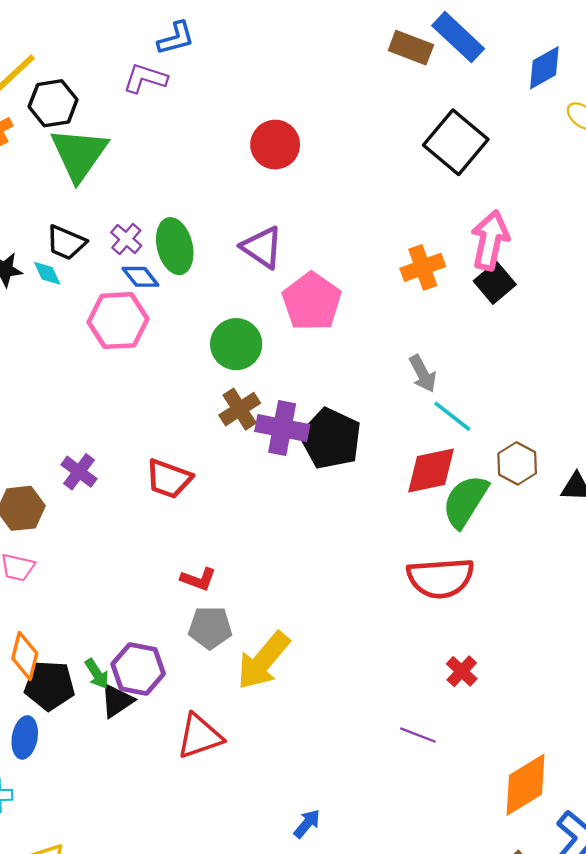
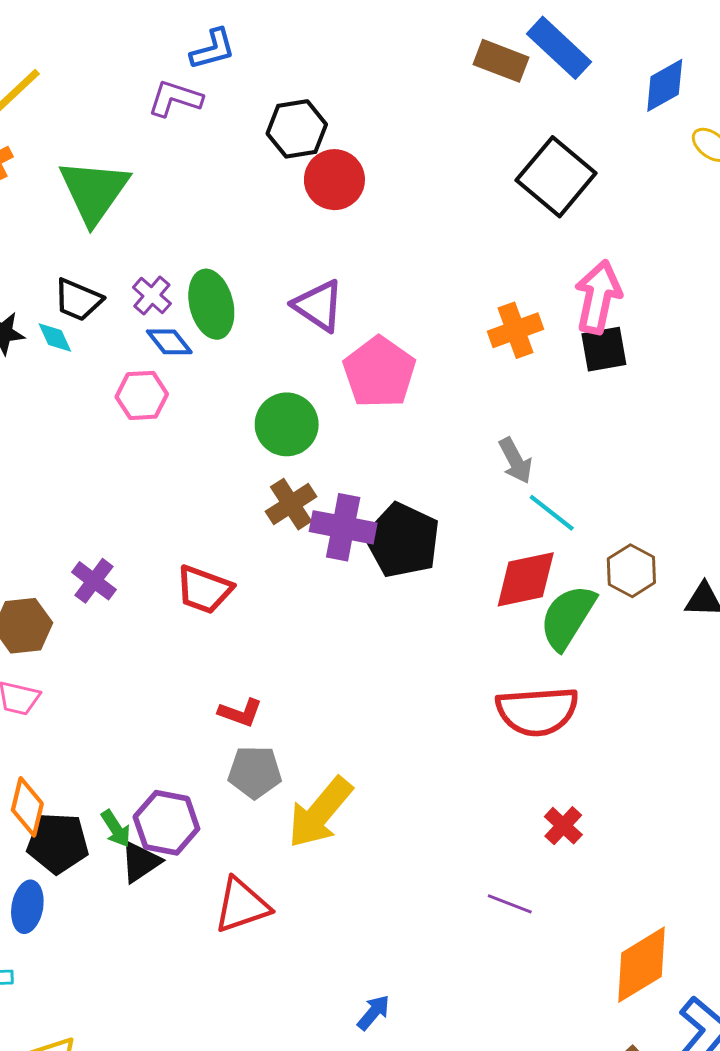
black hexagon: (53, 103) -> (297, 129), moved
black square: (495, 283) -> (604, 349), turned 30
pink hexagon: (118, 321) -> (142, 395), size x0.7

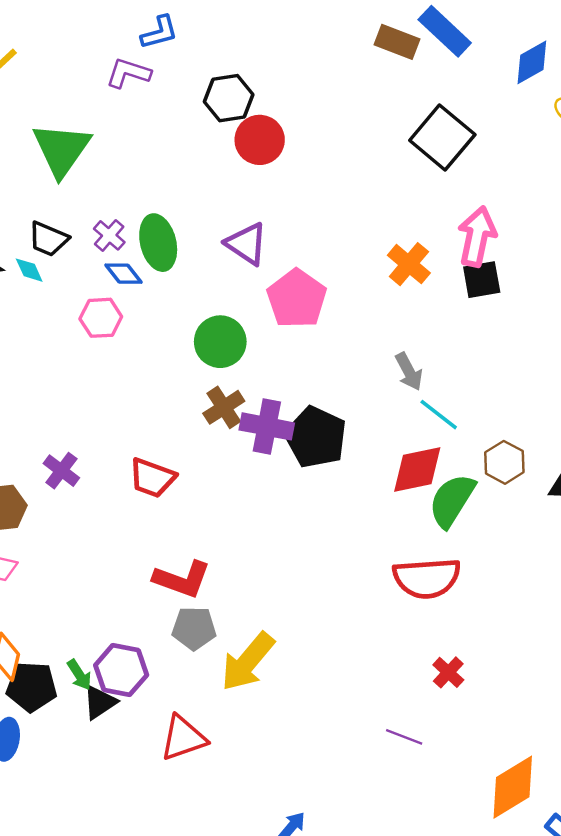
orange cross: (515, 330) -> (409, 264), turned -30
red L-shape: (240, 713) -> (182, 579), size x1.6

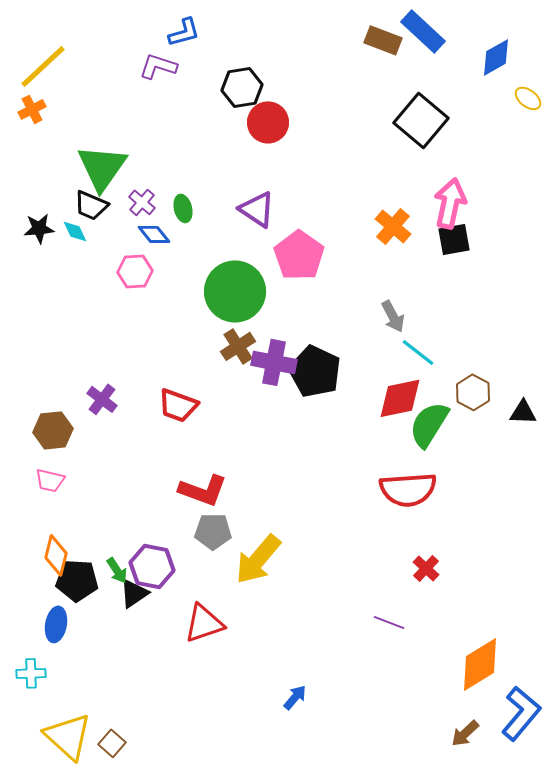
green triangle: (61, 149) -> (102, 167), moved
green ellipse: (158, 243) -> (183, 208), size x0.6
green circle: (220, 342) -> (235, 291), size x1.4

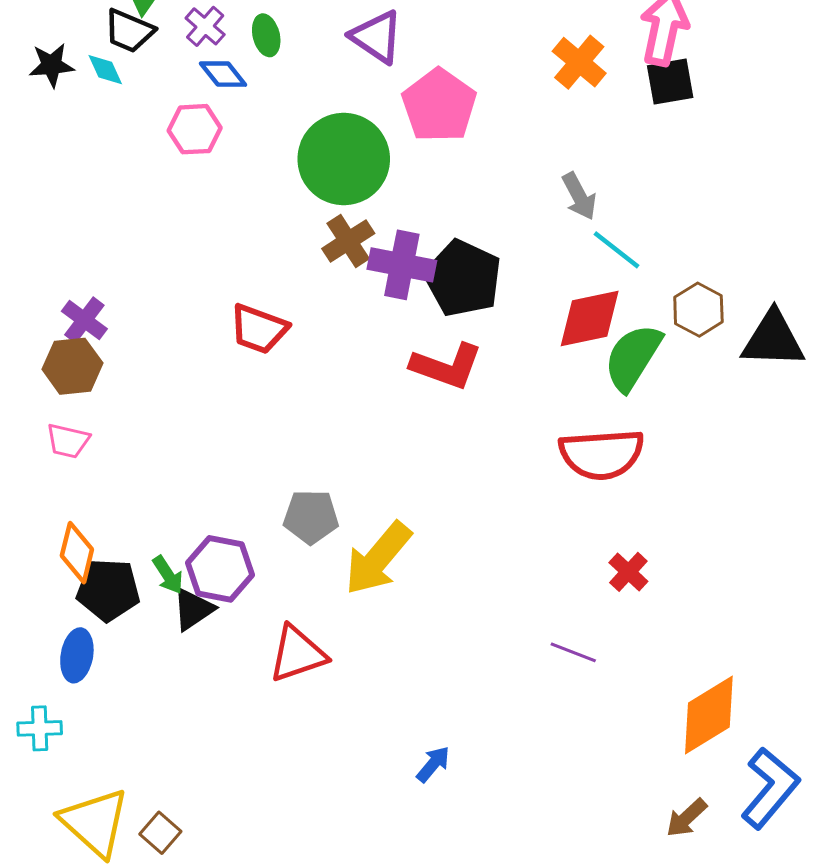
purple cross: (102, 399) -> (84, 320), moved
black triangle: (523, 412) -> (773, 339), size x1.6
red L-shape: (203, 490) -> (447, 366), moved

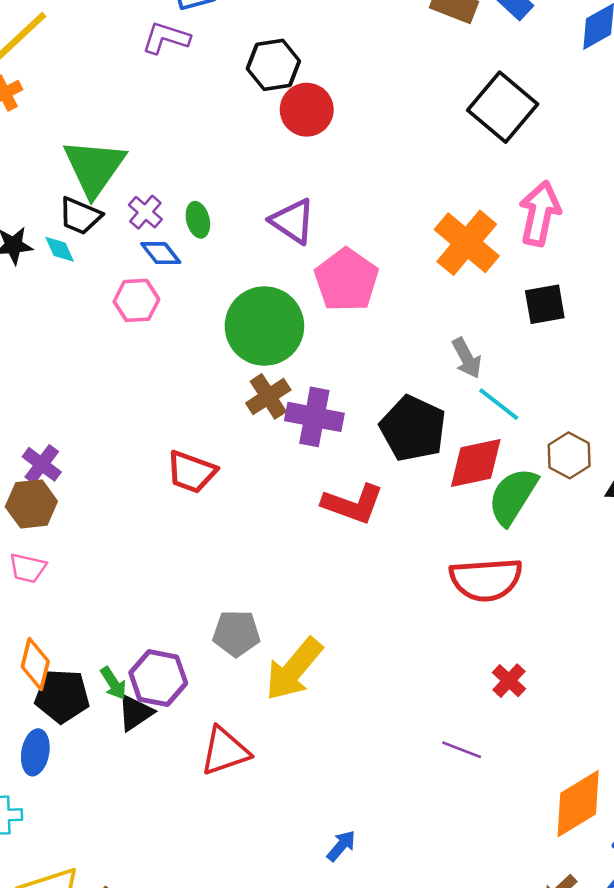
orange cross: (579, 62) -> (467, 243), size x1.4
black square: (670, 82) -> (545, 304), moved
black pentagon: (463, 278) -> (413, 428), moved

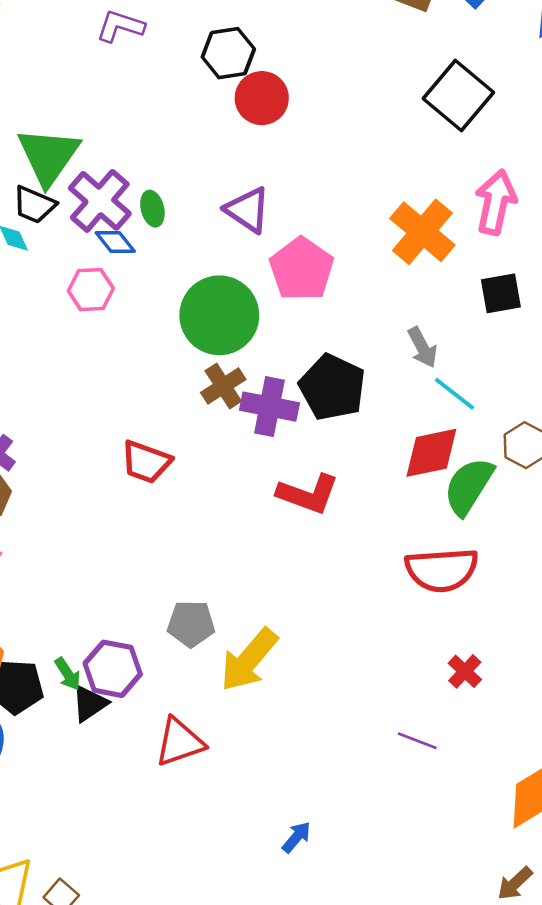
purple cross: (145, 212) -> (100, 201), size x1.8
black pentagon: (413, 428) -> (332, 387), moved

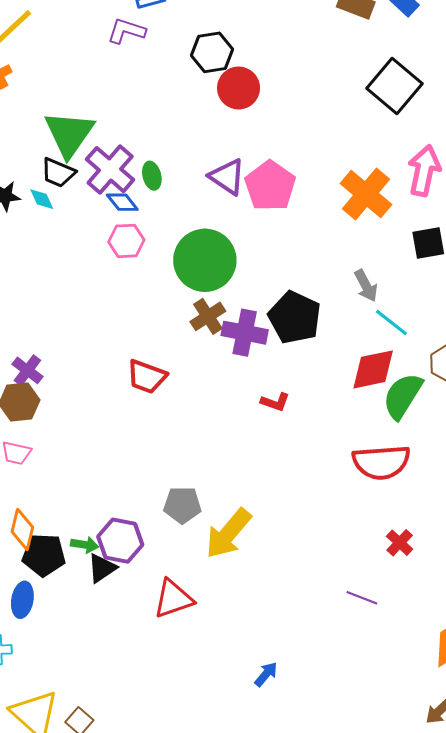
pink pentagon: (302, 269) -> (270, 186), moved
pink hexagon: (91, 290) -> (126, 241), moved
red L-shape: (308, 494) -> (275, 402), size x0.6
green arrow: (68, 674) -> (85, 545), turned -48

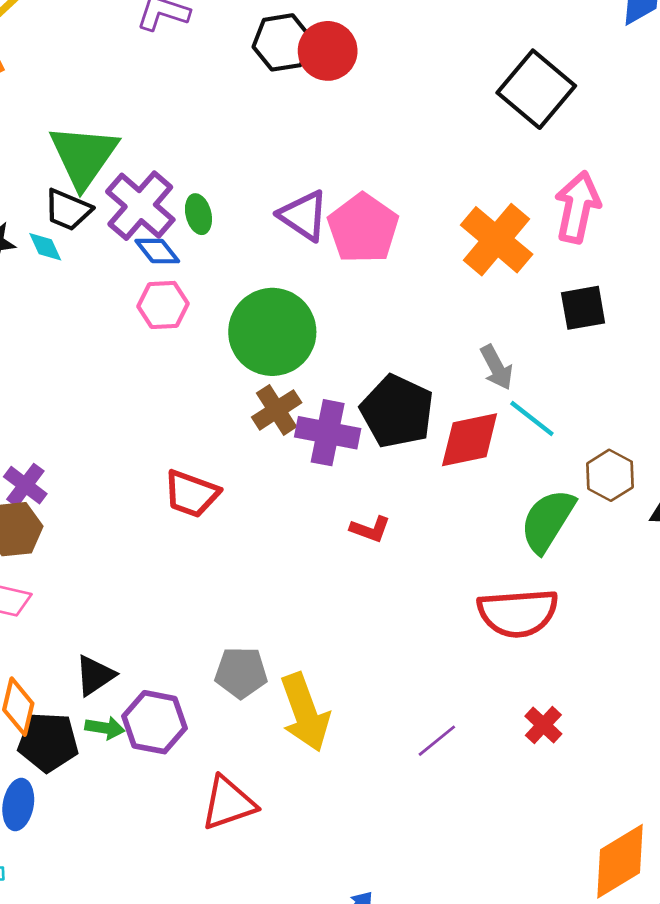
red circle: (239, 88) -> (328, 51), moved
red diamond: (373, 369) -> (470, 440), moved
yellow arrow: (228, 534) -> (305, 712), turned -60
black triangle: (102, 568) -> (95, 675), moved
purple line: (362, 598) -> (437, 741), moved, turned -60

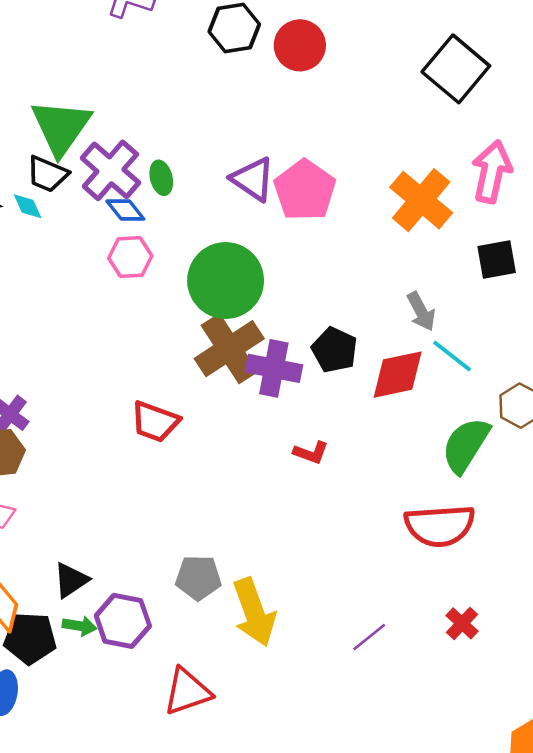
red circle: (328, 51) -> (300, 45), moved
brown cross: (277, 410) -> (229, 349), size x1.6
black pentagon: (397, 411) -> (335, 350), size x0.7

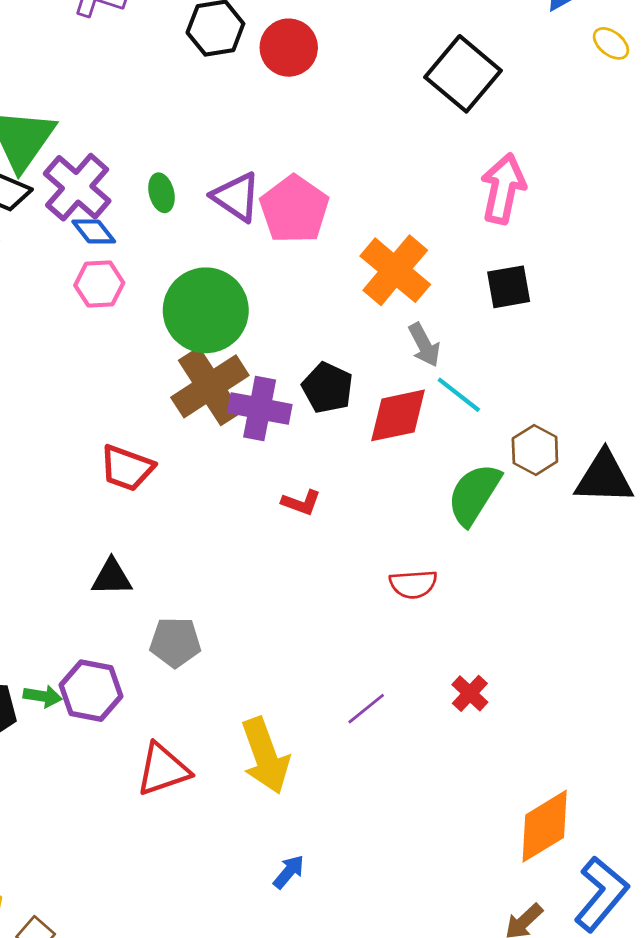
green ellipse: (161, 178) -> (161, 193), moved
orange cross: (421, 200) -> (395, 270), moved
red semicircle: (440, 526) -> (413, 584), moved, size x0.6
black triangle: (71, 580) -> (112, 577), moved, turned 33
yellow arrow: (254, 612) -> (265, 756), moved

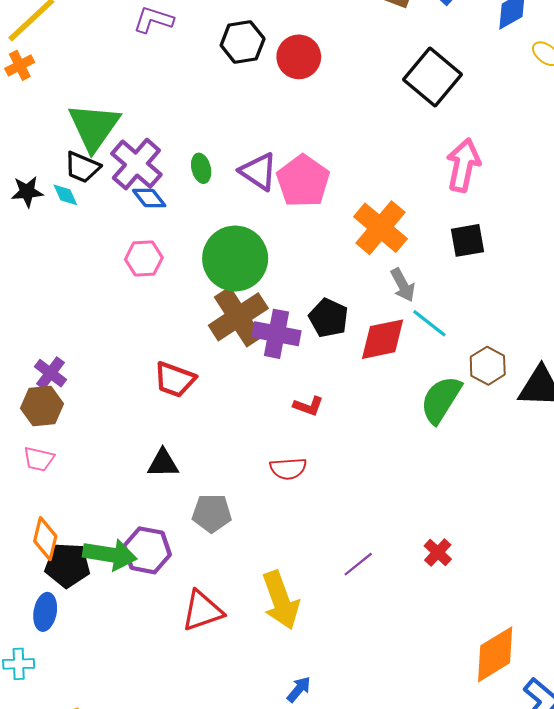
pink hexagon: (99, 284) -> (144, 259), moved
red semicircle: (413, 584) -> (288, 469), moved
green arrow: (43, 696) -> (110, 555), size x1.8

